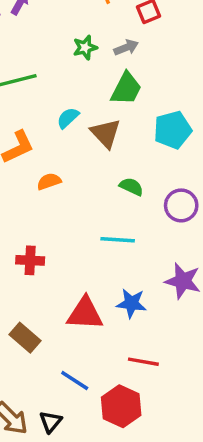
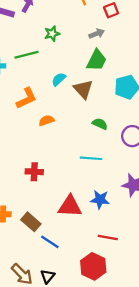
green star: (85, 48) -> (52, 34), moved
blue line: (75, 381) -> (50, 242), moved

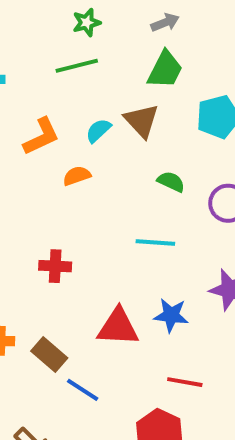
green line: (26, 55) -> (77, 66), moved
cyan semicircle: (59, 79) -> (98, 131), moved

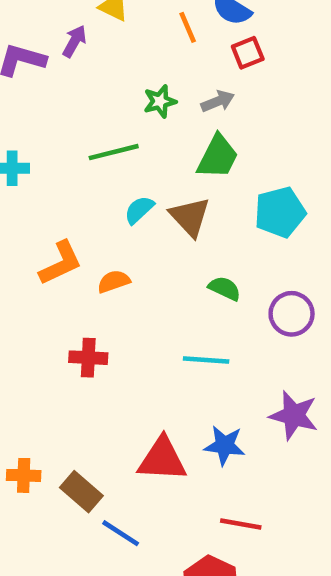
green star: (87, 22) -> (160, 101), moved
cyan semicircle: (98, 131) -> (139, 210), moved
orange L-shape: (41, 136) -> (61, 263), moved
red cross: (55, 266) -> (88, 358), moved

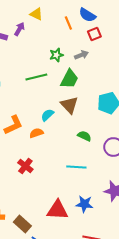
green trapezoid: (218, 157) -> (69, 79), moved
cyan semicircle: (139, 210) -> (47, 115), moved
red cross: (88, 358) -> (25, 166), turned 35

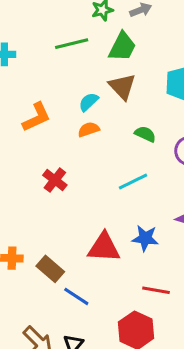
orange semicircle: (36, 133) -> (89, 129), moved
cyan line: (76, 167) -> (133, 182), turned -30

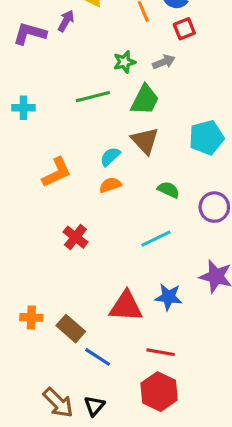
red line: (156, 290) -> (161, 352), moved

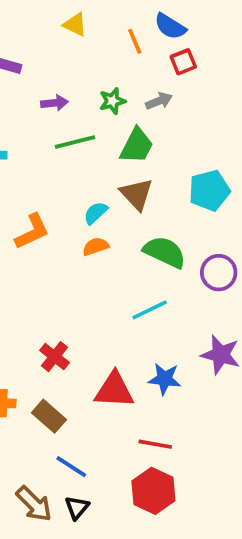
purple arrow: (66, 21) -> (55, 103), moved, turned 55
green semicircle: (169, 190) -> (165, 252), size x1.6
red cross: (75, 237) -> (55, 357), moved
blue line: (98, 357) -> (71, 467), moved

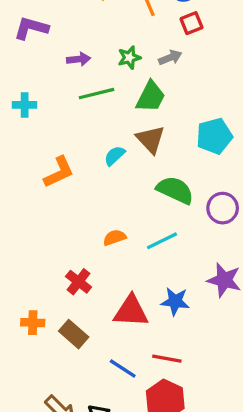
orange semicircle: (96, 246) -> (115, 238), moved
blue line: (71, 467) -> (123, 368), moved

